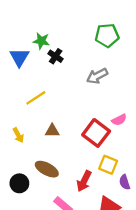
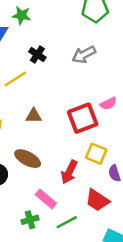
black cross: (56, 56) -> (37, 55), moved
red square: (96, 133) -> (83, 118), turned 32

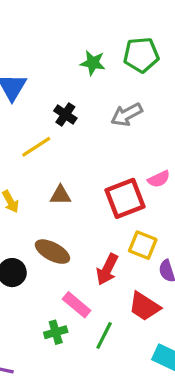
green star: (21, 15) -> (93, 63), moved
green line: (67, 222) -> (104, 335), turned -35

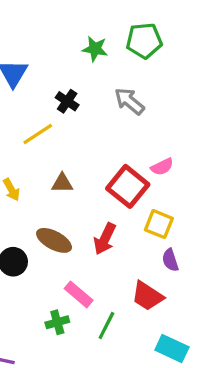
gray arrow: (127, 114) -> (129, 101), turned 68
red square: (125, 198) -> (128, 186), turned -30
yellow square: (143, 245) -> (159, 224), moved
red arrow: (107, 269) -> (105, 239), moved

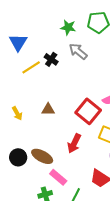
gray arrow: (129, 101) -> (78, 51), moved
yellow line: (38, 134) -> (31, 67), moved
brown ellipse: (54, 240) -> (42, 156), moved

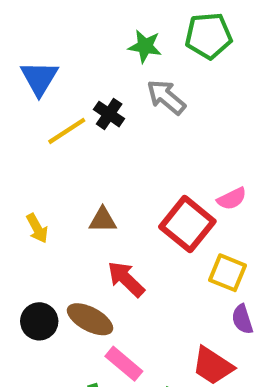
red arrow: (74, 143) -> (126, 279), moved, turned 108

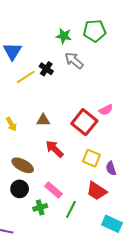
yellow square: (228, 273) -> (91, 158), moved
brown ellipse: (90, 319) -> (23, 165), moved
black circle: (39, 321) -> (20, 189), moved

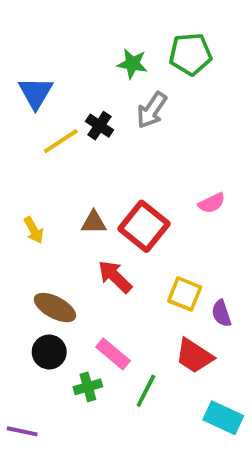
gray arrow: (74, 61) -> (152, 110), turned -96
red square: (84, 122) -> (144, 226), moved

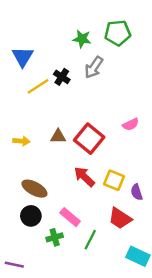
yellow arrow: (34, 230) -> (21, 141), turned -56
red arrow: (115, 277) -> (84, 177), moved

